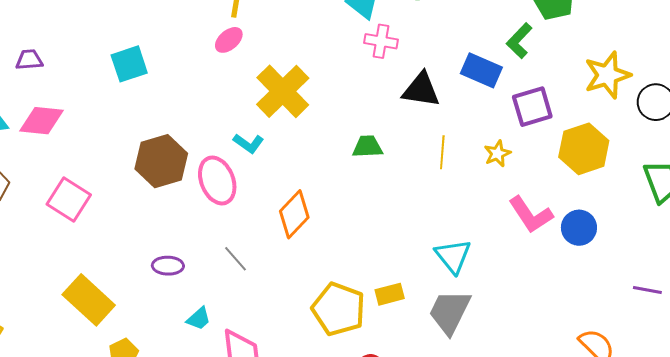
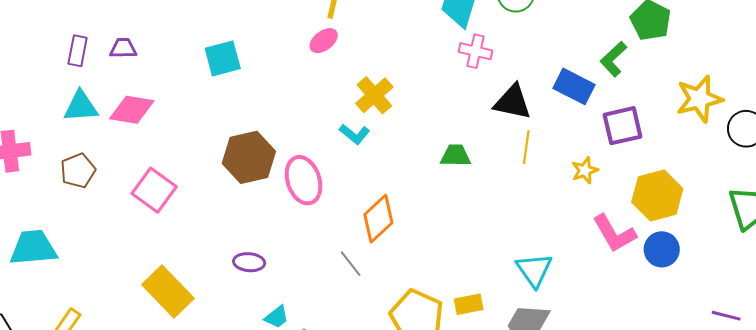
yellow cross: (283, 91) -> (374, 95), size x0.7
cyan L-shape: (249, 143) -> (354, 134), moved
yellow hexagon: (584, 149) -> (657, 195), moved
yellow line: (442, 152) -> (526, 147), moved
gray line: (235, 259) -> (351, 264), moved

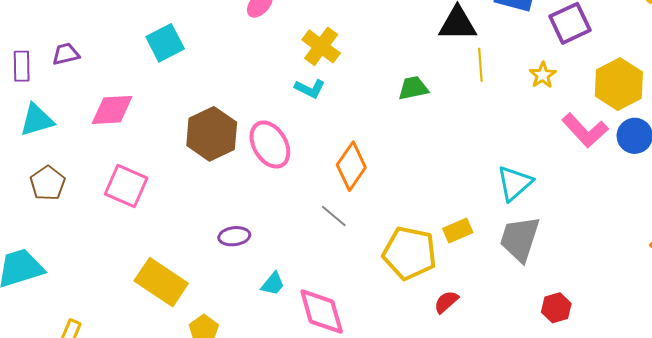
pink diamond: (132, 110) -> (112, 110), moved
cyan triangle: (534, 270) -> (515, 183), turned 36

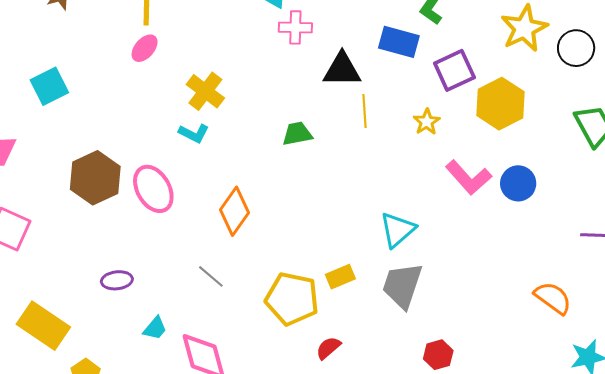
yellow hexagon: (619, 84) -> (500, 104), moved
gray line: (334, 216) -> (211, 276), moved

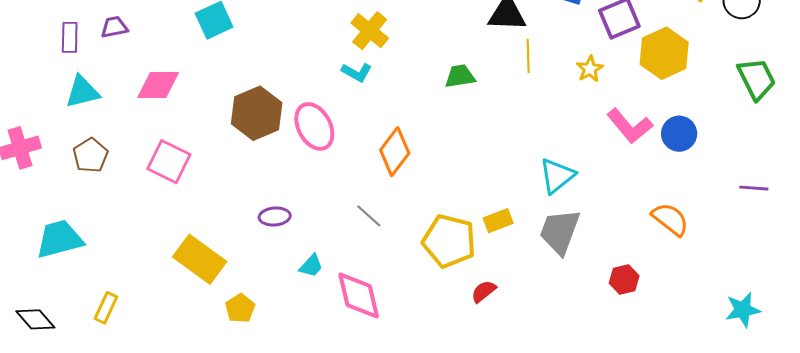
orange semicircle: (553, 298) -> (670, 219), moved
red hexagon: (438, 355) -> (624, 280), moved

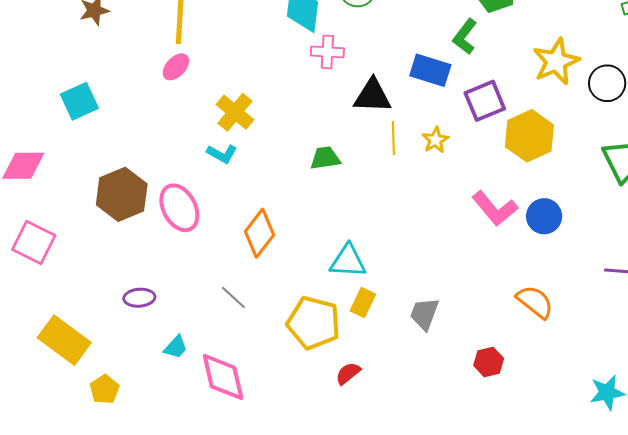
yellow star: (590, 69) -> (436, 140), moved
cyan triangle: (557, 176) -> (348, 261), moved, turned 42
yellow rectangle: (498, 221) -> (363, 303), turned -44
gray trapezoid: (560, 232) -> (424, 314), size x0.7

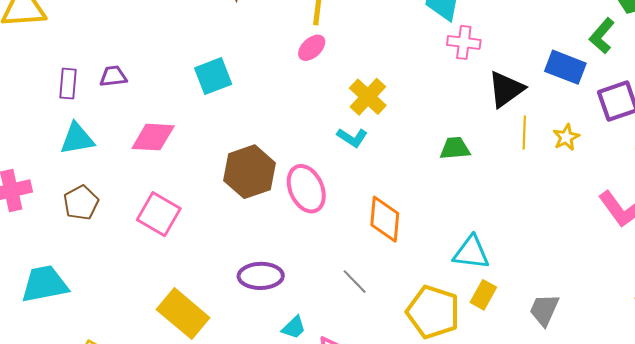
black triangle: (372, 96) -> (506, 89), turned -42
orange diamond: (260, 233) -> (385, 219), turned -36
purple ellipse: (139, 298) -> (261, 276), size x1.4

